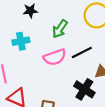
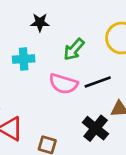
pink semicircle: (55, 57) -> (63, 84), turned 30

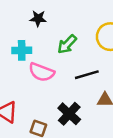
pink semicircle: (63, 84) -> (42, 72), moved
black cross: (96, 128) -> (69, 114), moved

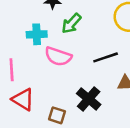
green arrow: (67, 44) -> (71, 23), moved

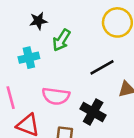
pink semicircle: (58, 56) -> (56, 96), moved

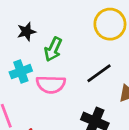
pink semicircle: (56, 96) -> (51, 84), moved

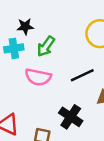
cyan cross: (21, 72) -> (14, 48), moved

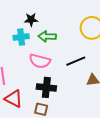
green arrow: (46, 46) -> (47, 36), turned 54
black cross: (71, 117) -> (46, 87), moved, turned -30

